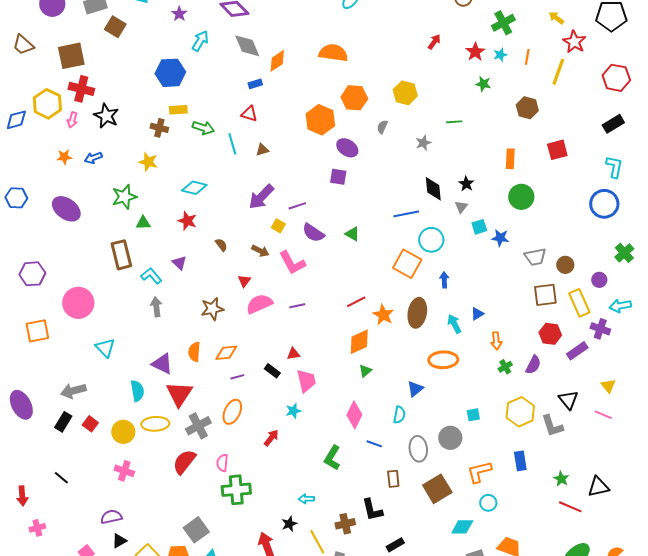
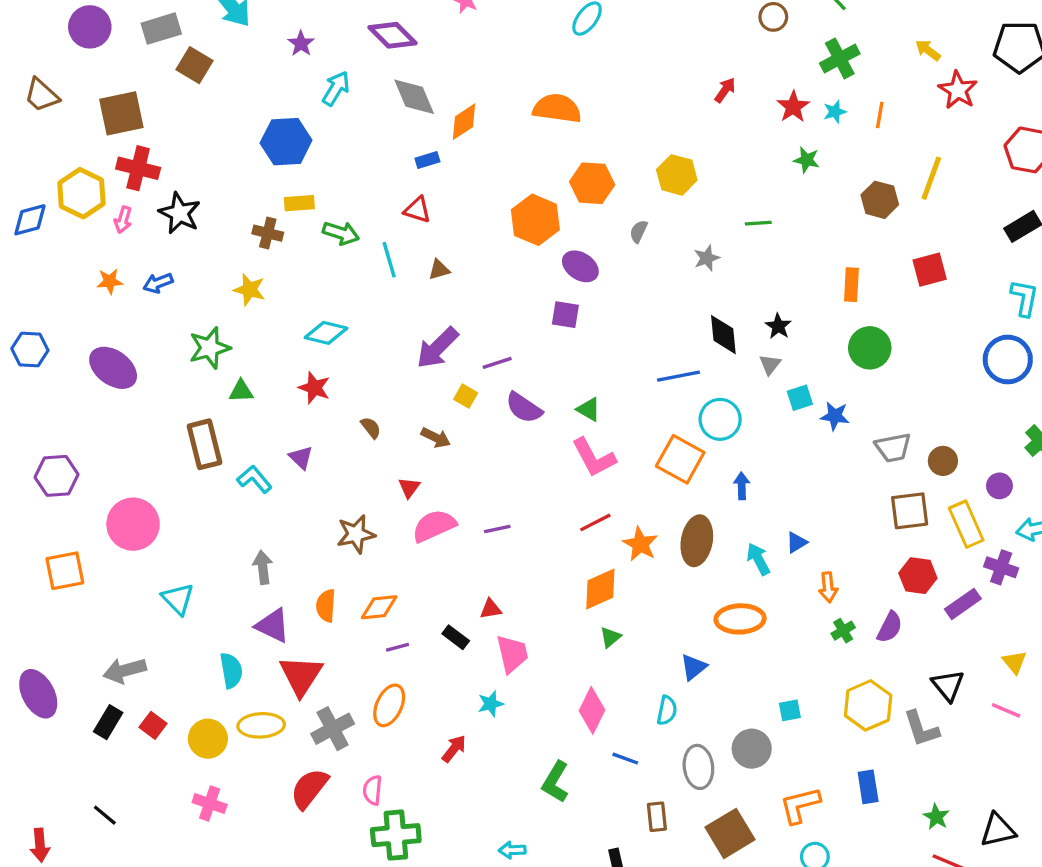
yellow line: (558, 72) -> (931, 178), moved
pink L-shape: (292, 263) -> (594, 458), moved
gray arrow: (156, 307) -> (263, 567), moved

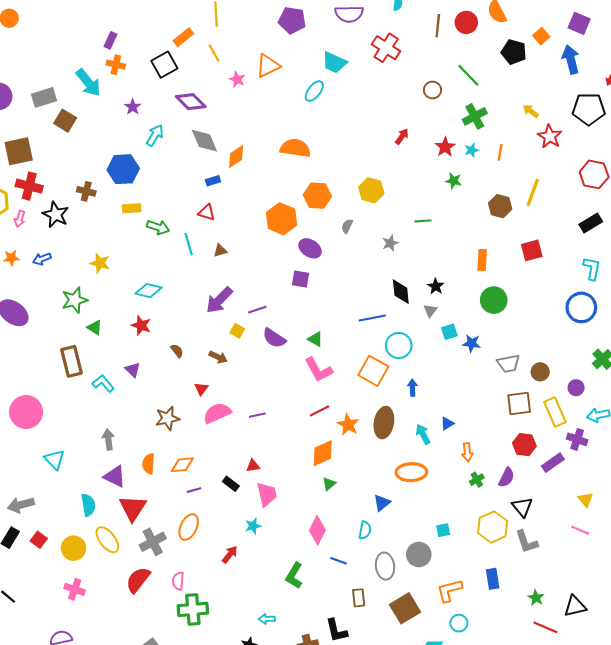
brown cross: (268, 233) -> (86, 191), moved
green triangle: (241, 391) -> (95, 328), turned 35
black triangle: (948, 685) -> (522, 507), moved
yellow ellipse: (261, 725) -> (107, 540), turned 56

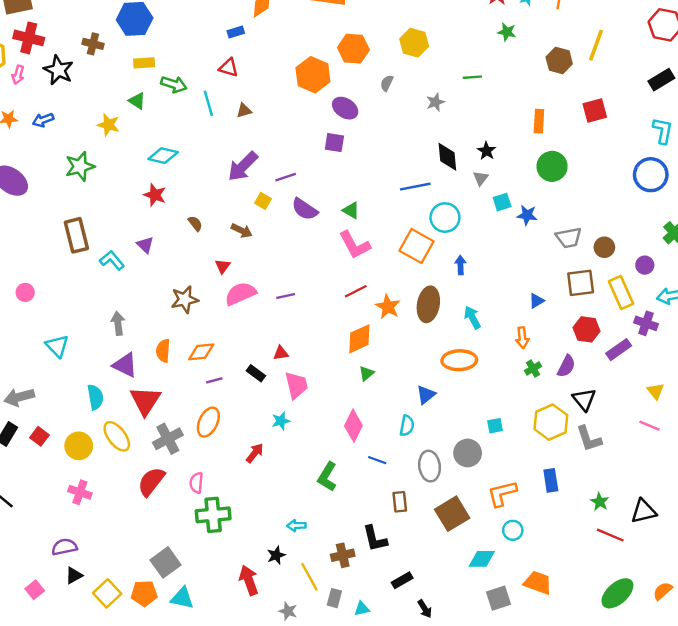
green triangle: (95, 328) -> (137, 101), moved
pink circle: (26, 412) -> (25, 292), size x0.5
blue triangle: (447, 424) -> (537, 301), moved

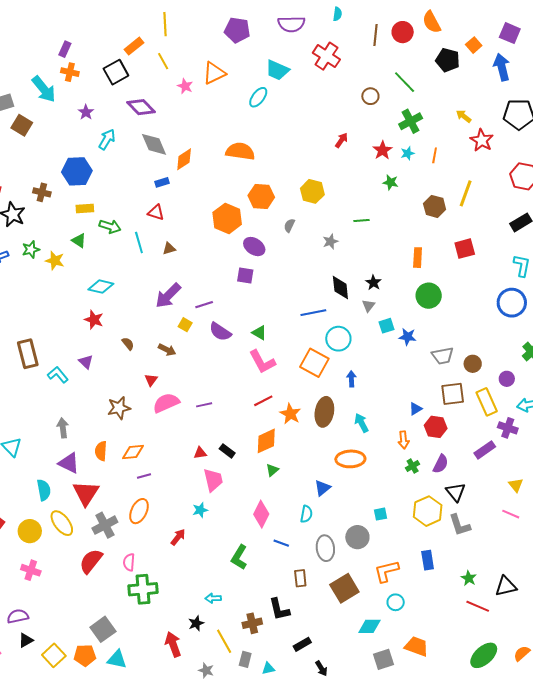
green star: (80, 166) -> (31, 250), moved, size x0.7
red hexagon: (587, 329) -> (436, 427), moved
black rectangle: (256, 373) -> (227, 451), moved

